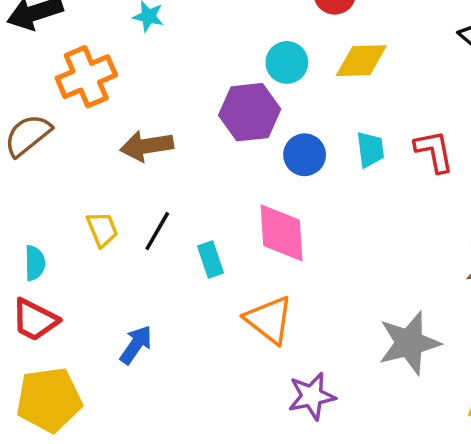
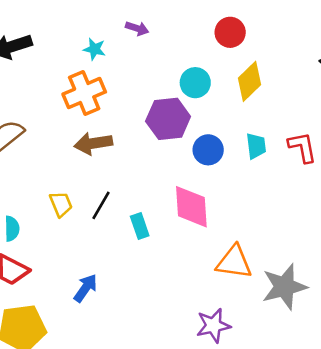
yellow diamond: (361, 61) -> (249, 81), turned -42
orange cross: (86, 77) -> (84, 93), moved
orange triangle: (269, 320) -> (234, 262), moved, turned -30

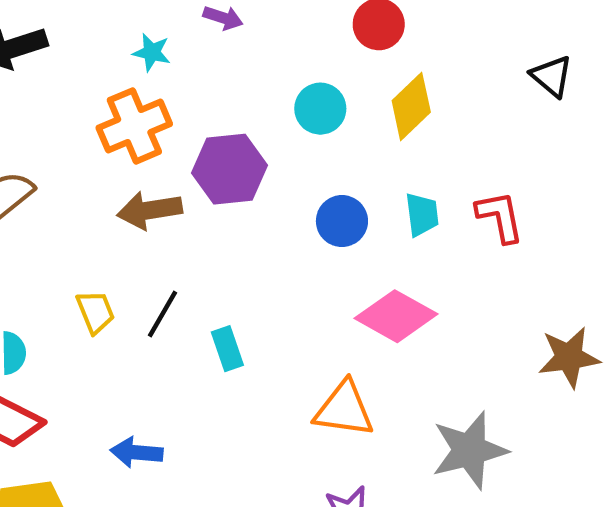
purple hexagon: (168, 119) -> (229, 169), moved
pink diamond: (191, 207) -> (396, 316), moved, turned -57
orange triangle: (234, 262) -> (344, 409), moved
blue arrow: (85, 288) -> (137, 452), turned -120

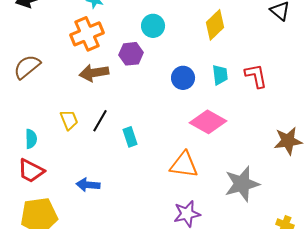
cyan circle: (320, 109) -> (153, 26), moved
purple hexagon: (229, 169) -> (131, 54), size x0.7

